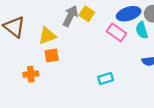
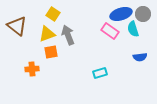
yellow square: (87, 14) -> (53, 14), moved
gray arrow: (70, 16) -> (68, 35), moved, turned -48

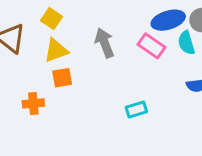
yellow square: (53, 14) -> (52, 19), moved
gray arrow: (68, 35) -> (105, 43), moved

